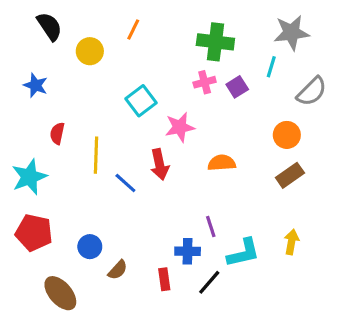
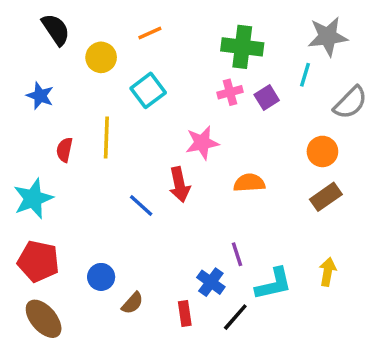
orange line: (133, 29) -> (150, 33), turned 40
cyan square: (141, 101) -> (148, 90), moved
yellow line: (96, 155) -> (106, 138), moved
blue cross: (188, 251) -> (211, 282), turned 35
brown ellipse: (60, 293) -> (44, 319), moved

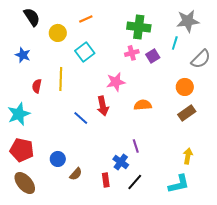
cyan L-shape: (274, 284) -> (179, 184), moved

